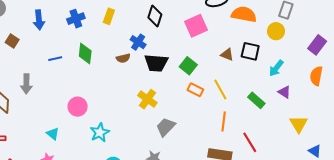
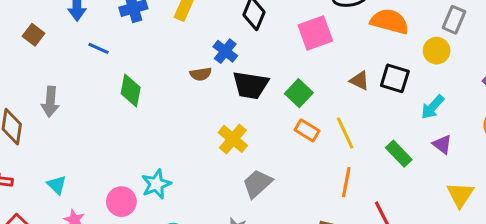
green diamond: (85, 54) -> (131, 91), moved
blue line: (55, 59) -> (98, 48), moved, turned 32
pink circle: (78, 107) -> (121, 202), moved
cyan triangle: (53, 134) -> (57, 185), moved

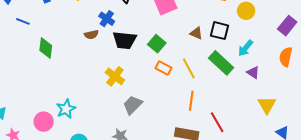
green rectangle: (399, 154) -> (221, 63), moved, size x1.4

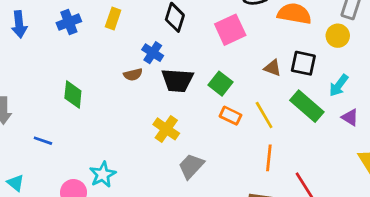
blue line: (23, 21) -> (43, 141), moved

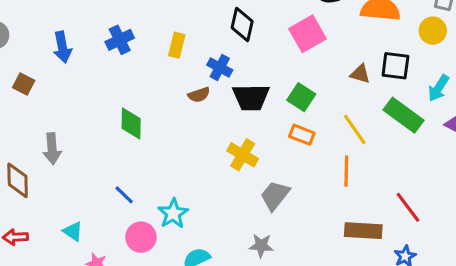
yellow rectangle: (113, 18) -> (177, 45), moved
orange rectangle: (230, 116) -> (302, 135), moved
blue line: (43, 141) -> (124, 195), moved, turned 30
orange line: (269, 158) -> (346, 171), moved

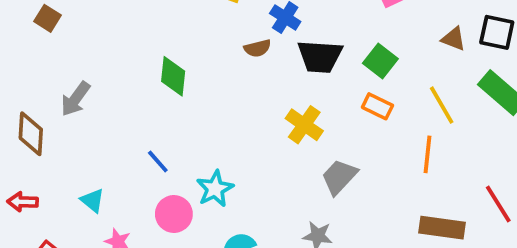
gray arrow: (52, 149) -> (75, 99), turned 36

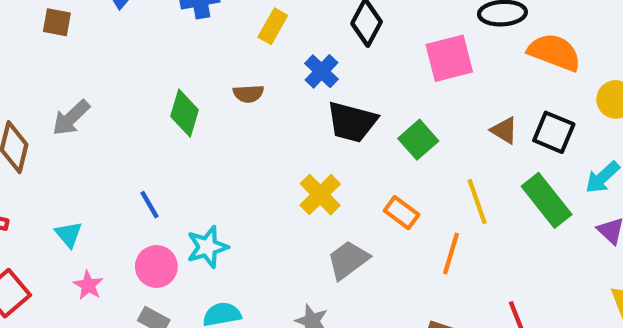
brown square: (47, 18) -> (57, 22), turned -32
brown semicircle: (257, 48) -> (248, 94), moved
orange rectangle: (377, 106) -> (402, 213), moved

